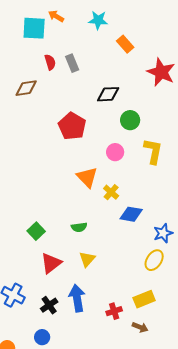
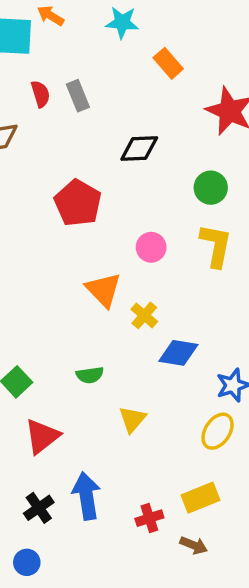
green circle: (130, 120) -> (211, 188), moved
yellow triangle: (87, 259) -> (132, 419), moved

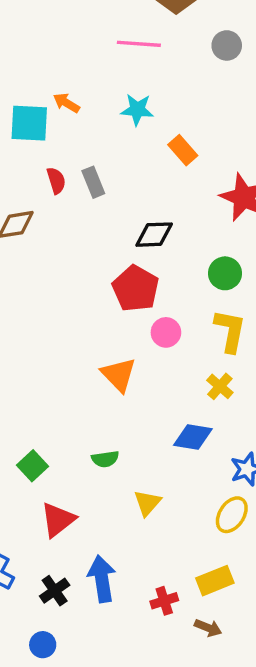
red pentagon: (78, 203) -> (136, 289), moved
yellow cross: (144, 315) -> (220, 386), moved

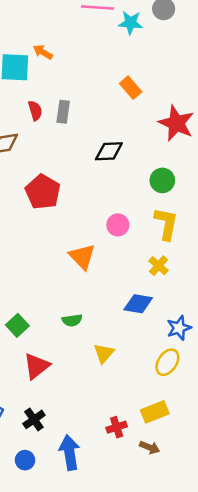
cyan star: (137, 110) -> (131, 23), moved
gray rectangle: (93, 182) -> (63, 112), turned 30
red pentagon: (136, 289) -> (43, 192), moved
blue arrow: (102, 579) -> (70, 453), moved

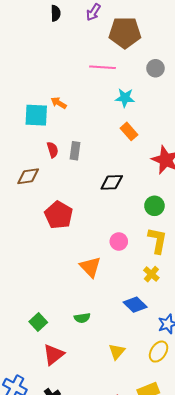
cyan star: (131, 23) -> (125, 98), moved
blue diamond: (138, 304) -> (135, 305), turned 35
yellow triangle: (104, 353) -> (117, 352), moved

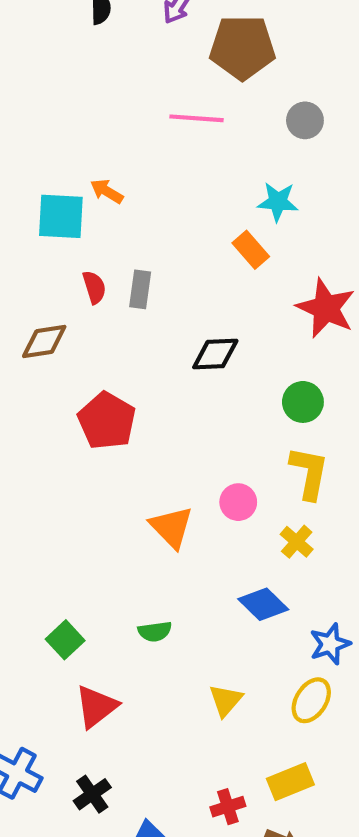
cyan star: (125, 98) -> (278, 202), moved
pink circle: (119, 241) -> (238, 502), moved

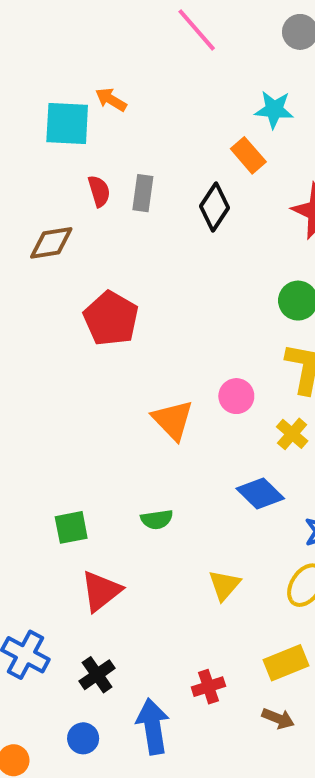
pink line: (197, 118) -> (197, 30), turned 45
black diamond: (215, 354) -> (214, 207), moved, turned -54
green square: (65, 640) -> (71, 527), turned 32
red cross: (228, 807) -> (208, 687), moved

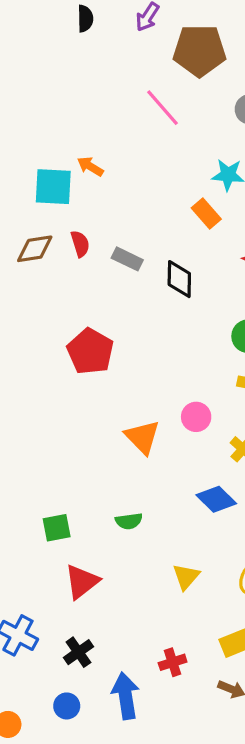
gray rectangle: (143, 193) -> (127, 259), moved, turned -72
black diamond: (214, 207) -> (179, 279), moved, turned -33
brown diamond: (51, 243) -> (35, 249), moved

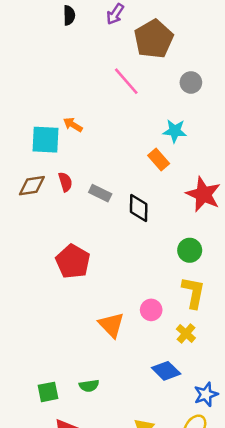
brown pentagon: (199, 50) -> (154, 39), turned -30
green semicircle: (129, 521) -> (89, 386), moved

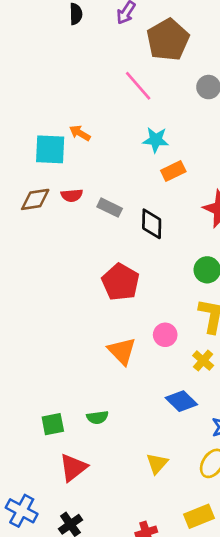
cyan star: (175, 131) -> (156, 140), moved
orange rectangle: (159, 160) -> (173, 171), turned -75
red semicircle: (65, 182) -> (72, 195), turned 102
red pentagon: (73, 261) -> (120, 282), moved

